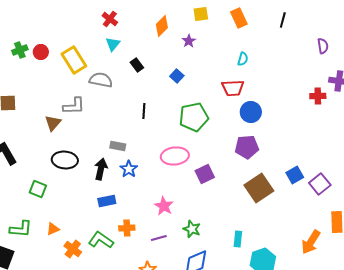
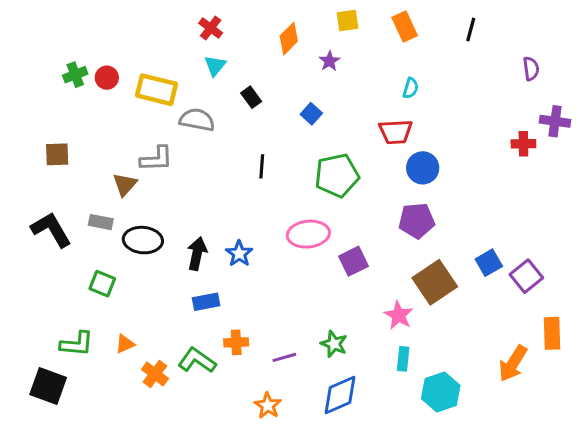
yellow rectangle: (74, 60) -> (156, 90), turned -44
gray rectangle: (118, 146) -> (101, 222), moved
pink star: (164, 206) -> (399, 315), moved

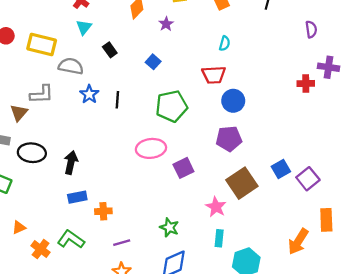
blue star: (239, 254) -> (89, 94), moved
orange cross: (236, 342) -> (103, 211), moved
purple line: (284, 357) -> (122, 243), moved

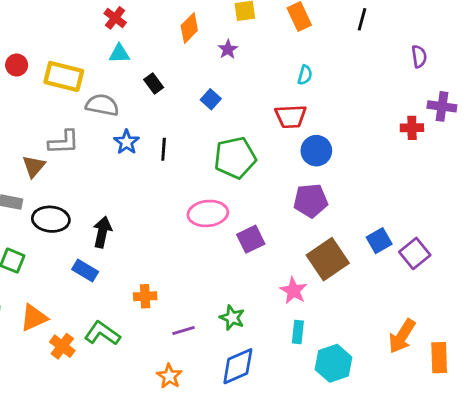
cyan triangle: (84, 27) -> (119, 54), turned 49
blue rectangle: (77, 197) -> (85, 271), moved, turned 42
orange rectangle: (326, 220) -> (439, 358), moved
orange triangle: (19, 227) -> (34, 318), size x1.5
purple line: (122, 243) -> (184, 330), moved

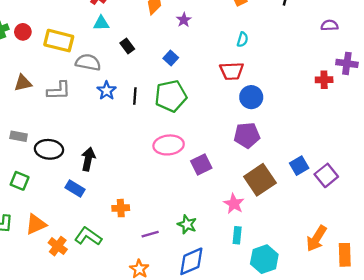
purple semicircle: (419, 56) -> (330, 25), turned -84
green pentagon: (235, 158) -> (171, 96), moved
brown triangle: (34, 166) -> (23, 83), moved, turned 36

